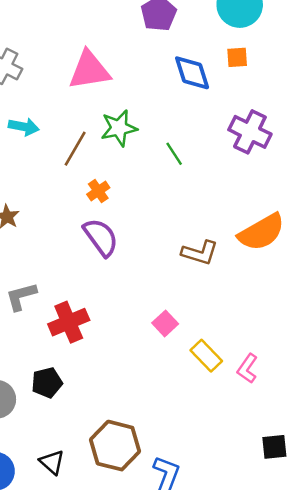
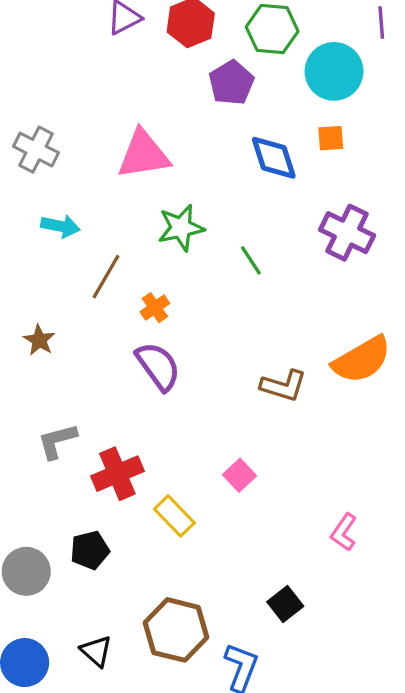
brown line: (75, 149) -> (106, 277), moved
yellow rectangle: (206, 356) -> (174, 516), moved
black square: (274, 447) -> (285, 604), moved, turned -32

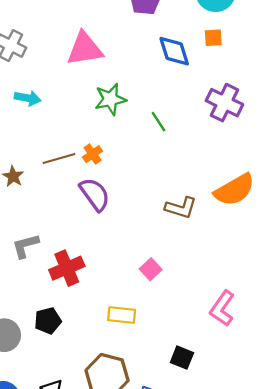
brown line: (106, 277) -> (59, 159), moved, turned 44
yellow rectangle: (174, 516) -> (122, 315), moved, turned -40
pink L-shape: (344, 532) -> (222, 308), size x1.4
black square: (285, 604) -> (182, 358), turned -30

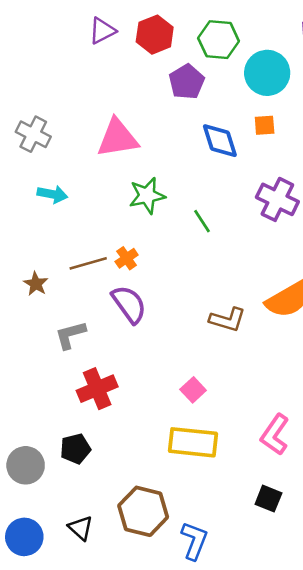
gray L-shape: (25, 246) -> (70, 335), moved
yellow rectangle: (122, 315) -> (193, 442), moved, size x1.5
black square: (182, 358) -> (268, 499), moved

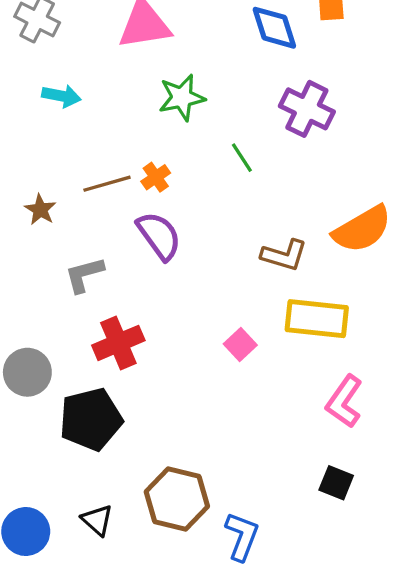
purple cross: (277, 199) -> (307, 109), moved
green line: (202, 221) -> (242, 158), moved
yellow rectangle: (193, 442) -> (317, 319), moved
black pentagon: (75, 449) -> (91, 419), size x1.6
gray circle: (26, 465) -> (27, 372), moved

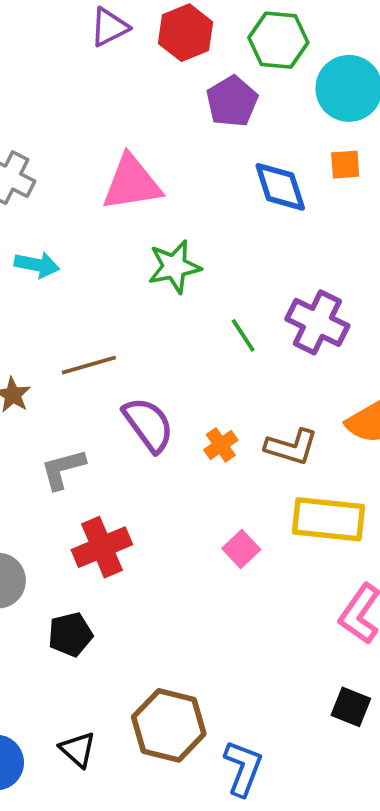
purple cross: (307, 109) -> (317, 322), moved
orange cross: (156, 177) -> (221, 445), moved
black pentagon: (91, 419) -> (70, 634), size x0.6

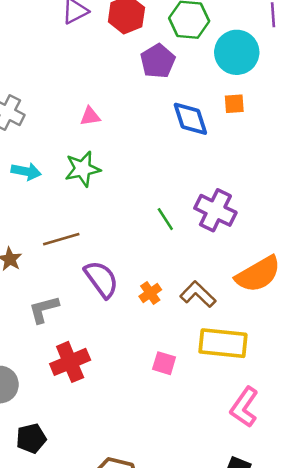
pink triangle: (132, 183) -> (90, 116), size x0.5
green star: (174, 267) -> (83, 169), moved
brown L-shape: (291, 447) -> (198, 294), turned -153
pink square: (241, 549) -> (164, 363), turned -30
black pentagon: (70, 634) -> (31, 438), moved

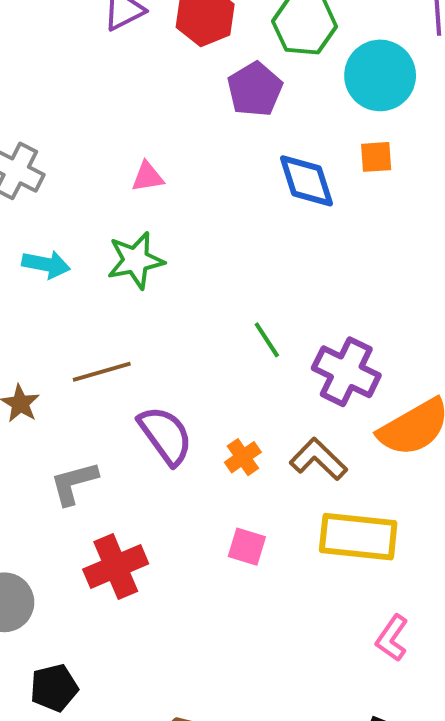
purple cross: (215, 210) -> (346, 372), moved
pink square: (164, 363) -> (247, 547), moved
pink L-shape: (244, 407) -> (392, 638), size x0.7

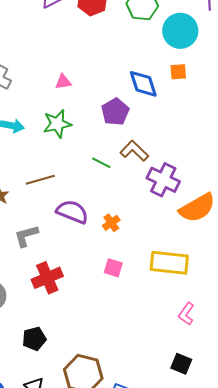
purple pentagon: (255, 89) -> (115, 112), moved
green line: (267, 340) -> (101, 163), moved, turned -30
purple semicircle: (165, 435) -> (72, 212), turned -32
brown L-shape: (318, 459) -> (134, 151), moved
black pentagon: (54, 688) -> (34, 339), moved

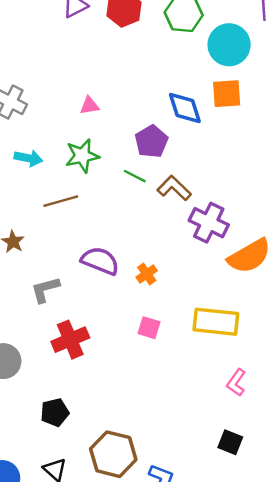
orange square: (178, 72) -> (227, 94), size x1.5
green line: (101, 163) -> (135, 176), moved
brown line: (40, 180) -> (61, 201), moved

